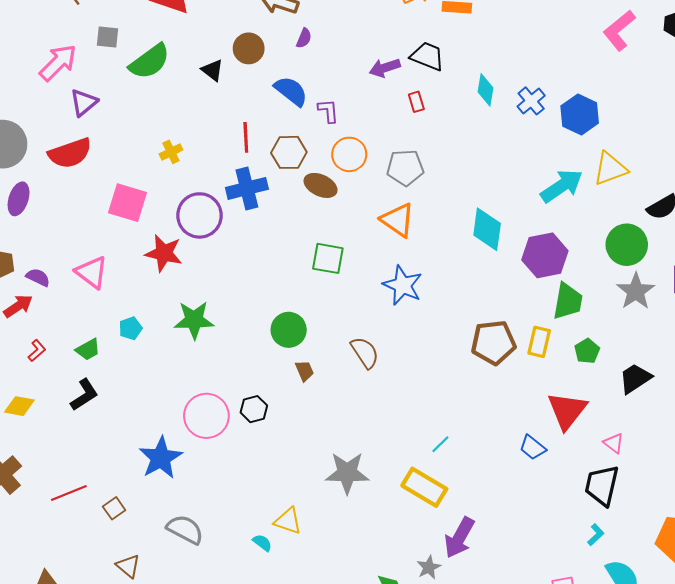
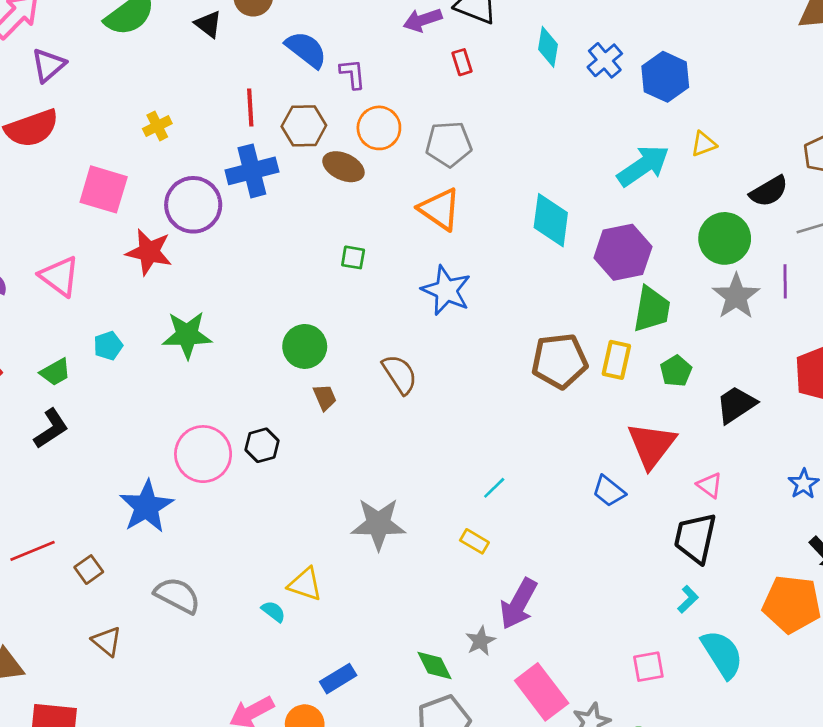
yellow triangle: (610, 169) -> (704, 144), size x0.6
green square: (328, 258) -> (353, 257), size x0.6
yellow rectangle: (424, 487) -> (474, 541), size x0.5

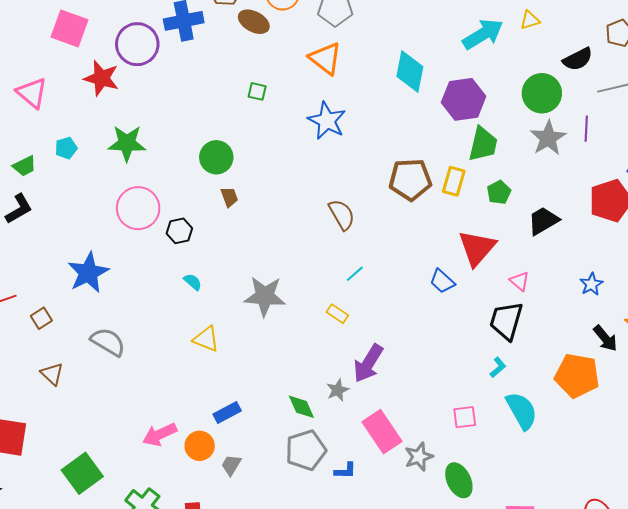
brown semicircle: (400, 374) -> (342, 215), moved
pink circle: (203, 454) -> (138, 208), moved
cyan semicircle: (273, 611) -> (193, 282), moved

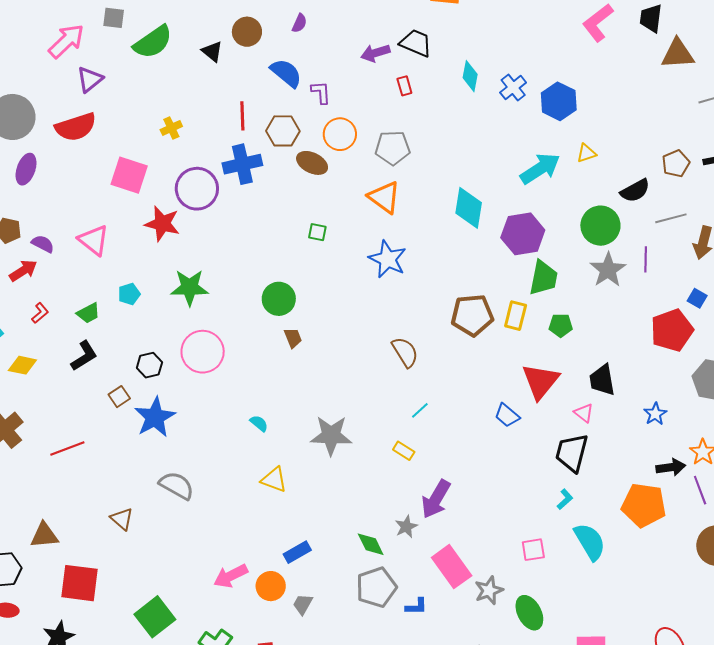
green pentagon: (499, 192) -> (561, 325), turned 30
black trapezoid: (543, 221) -> (602, 380), moved, turned -68
black hexagon: (179, 231) -> (149, 365), moved
brown square: (41, 318) -> (119, 397), moved
black arrow: (605, 338) -> (671, 467), turned -56

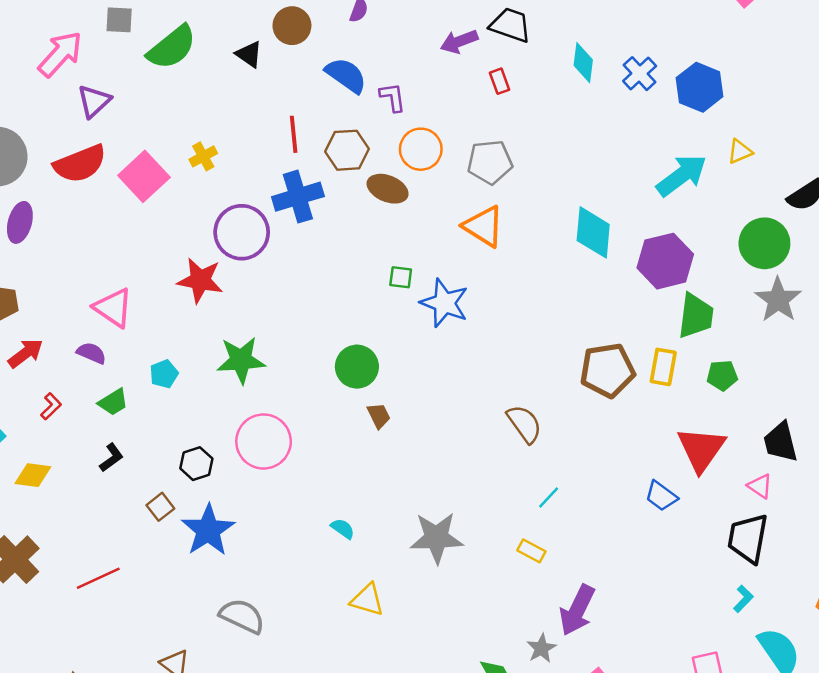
pink square: (129, 175) -> (144, 176), moved, turned 33
purple semicircle: (43, 244) -> (91, 353), moved
blue star: (388, 259) -> (444, 303), moved
black L-shape: (84, 356) -> (111, 458), size x0.7

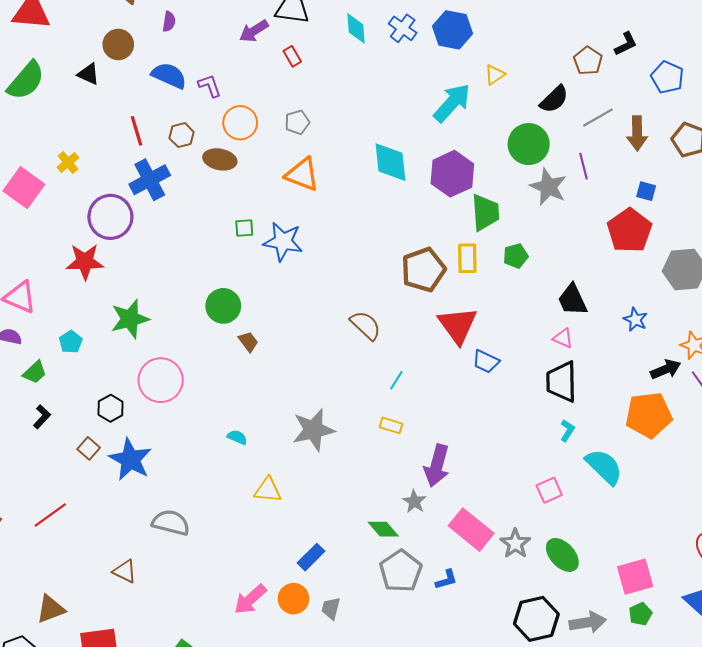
brown hexagon: (347, 150) -> (182, 135), size x0.7
gray pentagon: (490, 162) -> (297, 122), size x0.7
red triangle: (701, 449) -> (458, 325), moved

